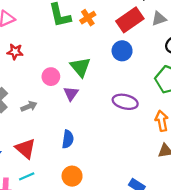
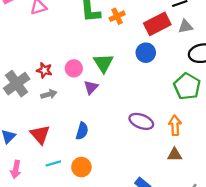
red star: (15, 52) -> (44, 70), moved
purple ellipse: (125, 102) -> (141, 121), moved
cyan line: (27, 176) -> (53, 163), moved

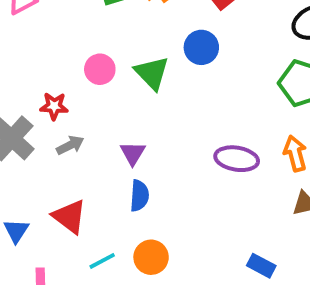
blue circle: (146, 53) -> (201, 47), moved
pink circle: (74, 68) -> (100, 69), moved
purple triangle: (91, 87) -> (133, 153), moved

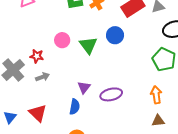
purple triangle: (133, 153) -> (84, 87), moved
purple ellipse: (237, 159) -> (111, 94), moved, turned -30

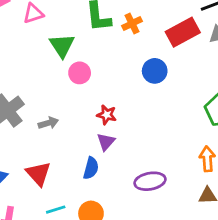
green triangle: (88, 45) -> (62, 45), moved
red star: (37, 56) -> (107, 115), moved
purple ellipse: (111, 94) -> (150, 181), moved

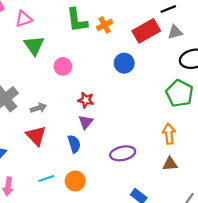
green triangle: (62, 45) -> (34, 45), moved
blue semicircle: (91, 168) -> (74, 144), turned -30
red triangle: (38, 174) -> (36, 136), moved

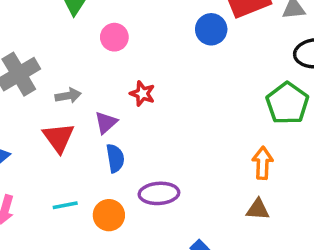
blue circle: (124, 63) -> (211, 29), moved
purple triangle: (86, 122) -> (106, 123), moved
purple ellipse: (123, 153) -> (159, 193), moved

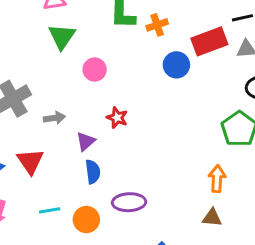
red triangle: (59, 138) -> (30, 161), moved

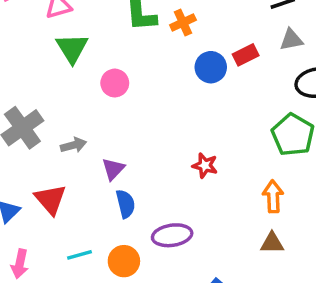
red rectangle: (209, 41) -> (246, 55), moved, size x0.6
red star: (117, 118) -> (205, 165), moved

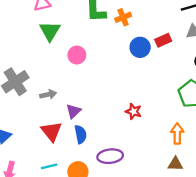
red triangle: (50, 199) -> (51, 131), moved

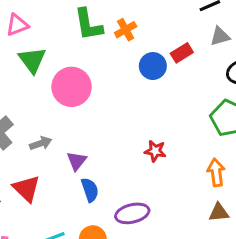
pink circle: (77, 55) -> (72, 87), size x1.6
red triangle: (51, 131) -> (26, 189), moved

